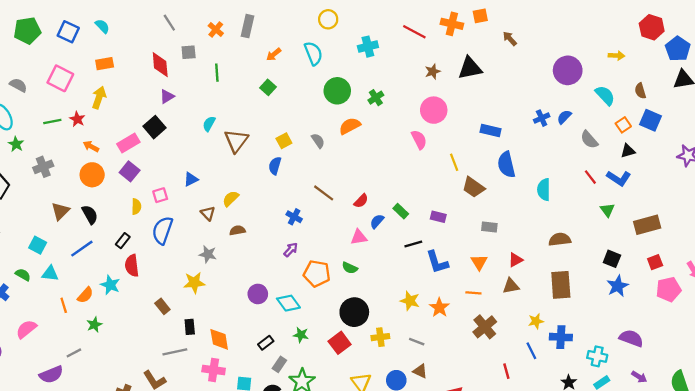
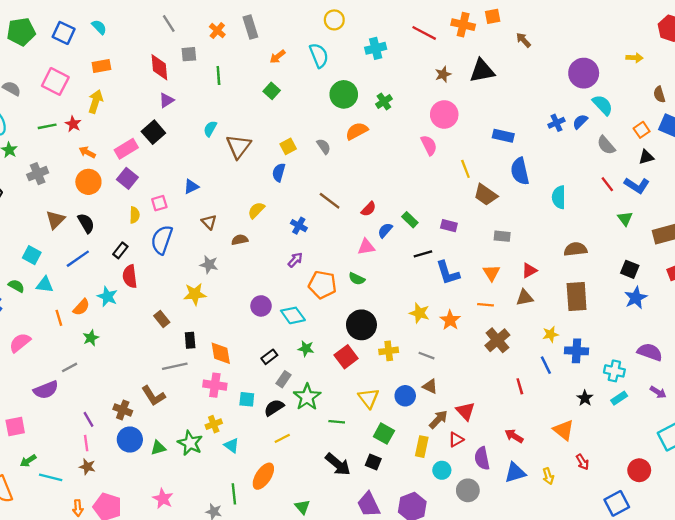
gray rectangle: (248, 26) -> (250, 27), turned -30
cyan semicircle: (605, 95) -> (603, 105), moved
yellow semicircle: (231, 199) -> (256, 210), moved

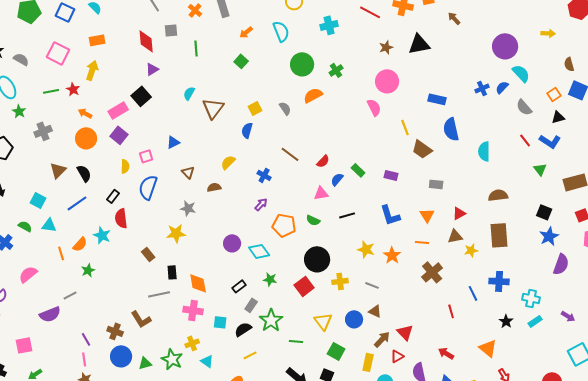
black line: (423, 254) -> (347, 215), moved
yellow star: (551, 334) -> (471, 250), moved
purple semicircle: (650, 352) -> (561, 264), moved, turned 90

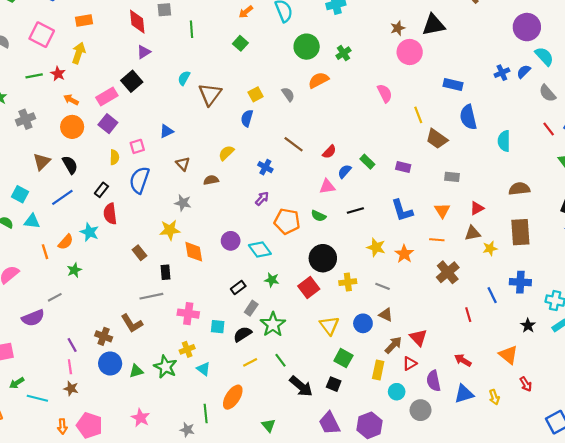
pink circle: (387, 81) -> (410, 52), moved
orange diamond: (198, 283) -> (194, 252), moved
green line: (296, 341) -> (281, 360), moved, turned 48

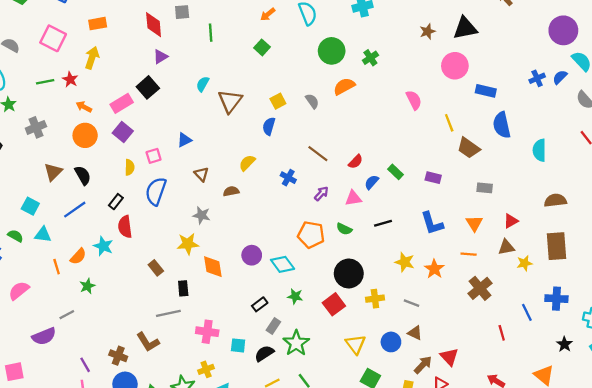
pink circle: (410, 52) -> (455, 66), moved
purple arrow: (262, 199) -> (321, 194), moved

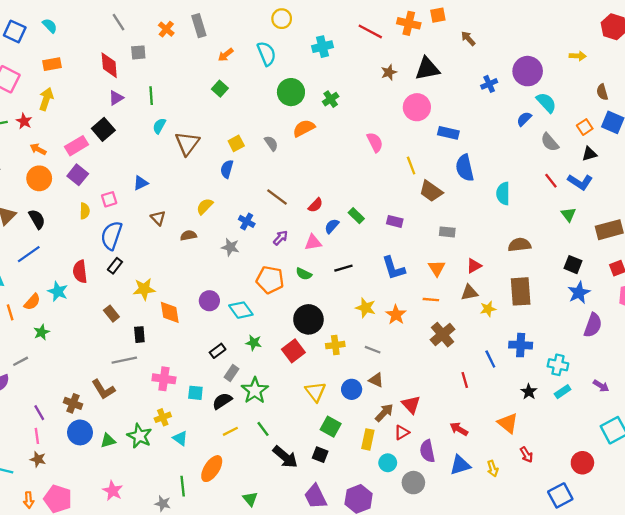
green line: (211, 33) -> (151, 96), moved
blue cross: (537, 78) -> (489, 84), moved
black rectangle: (116, 202) -> (115, 266), moved
gray star: (201, 215) -> (230, 247), moved

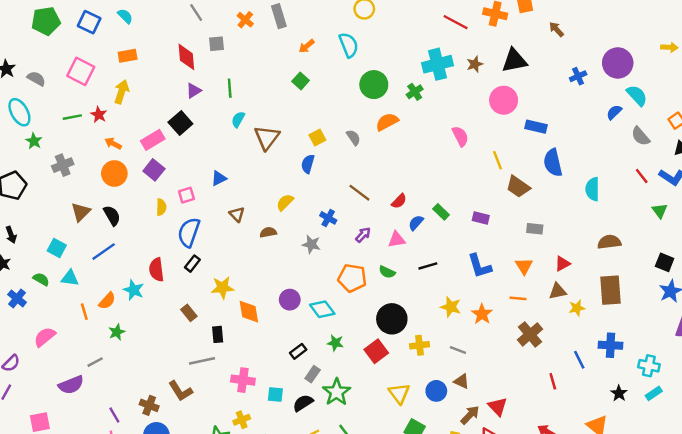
cyan cross: (322, 47) -> (438, 64), moved, size x1.4

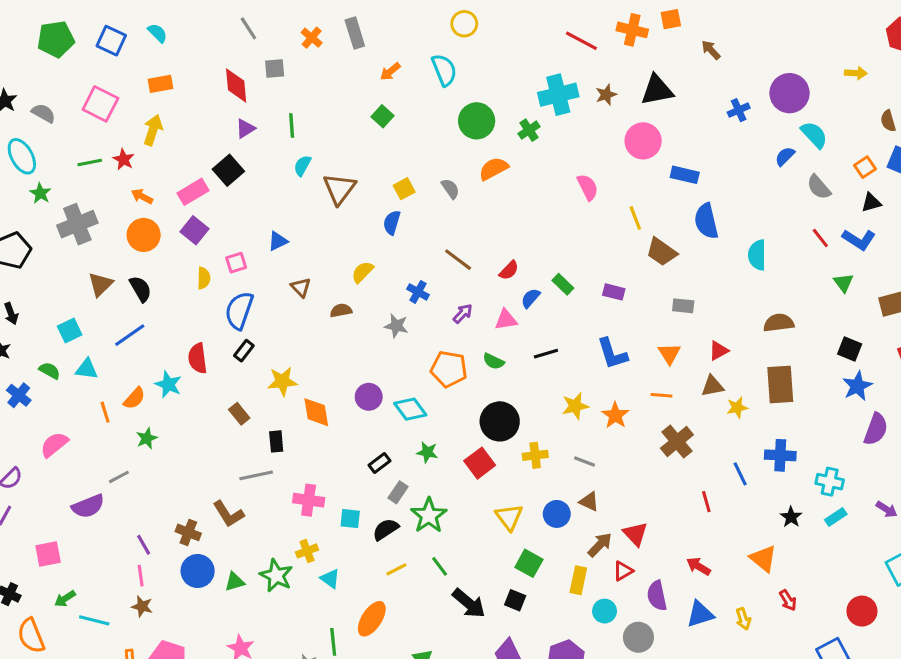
gray cross: (63, 165) -> (77, 224), size x1.4
cyan square: (57, 248) -> (70, 331), turned 36
yellow star: (451, 307) -> (575, 406), turned -30

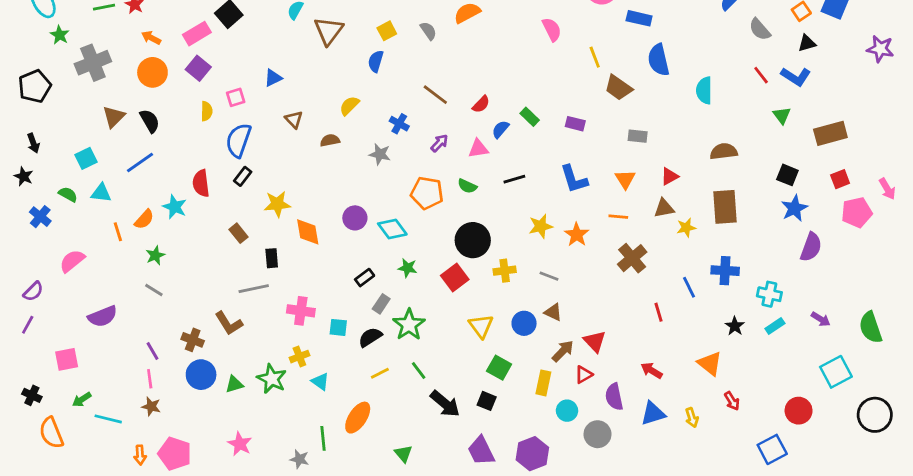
gray line: (119, 477) -> (154, 290), moved, turned 60

